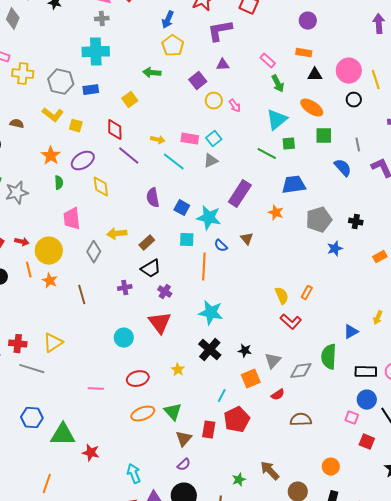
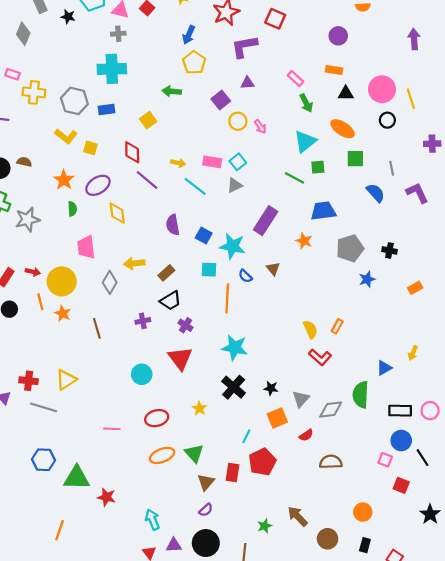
brown semicircle: (17, 124) -> (24, 162), moved

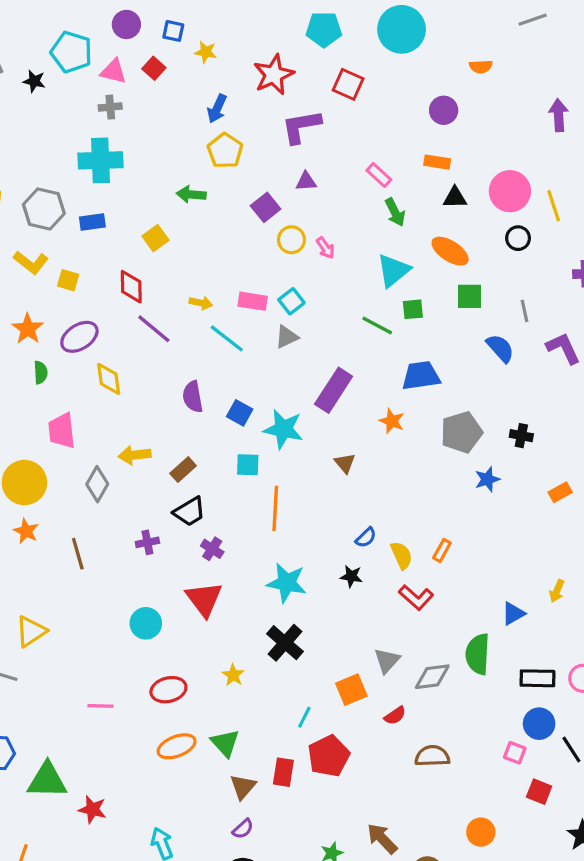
blue semicircle: (245, 276) -> (366, 538), moved, turned -88
black star: (271, 388) -> (351, 576), moved

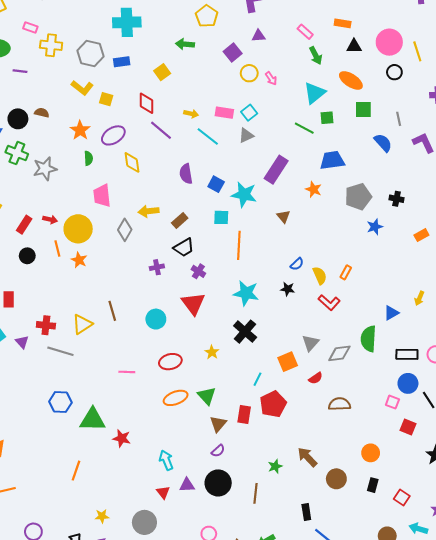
brown line: (78, 554) -> (112, 311), moved

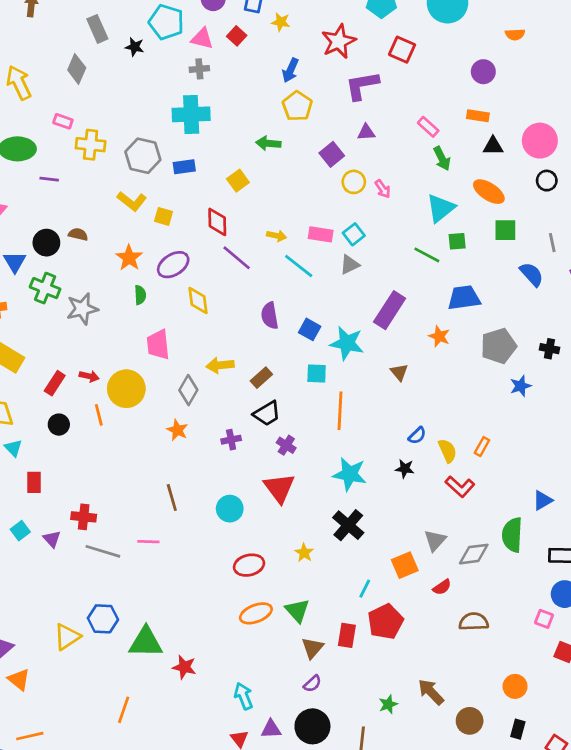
orange star: (79, 260) -> (177, 430), moved
yellow triangle: (82, 324) -> (67, 637), moved
pink line: (127, 372) -> (148, 542), moved

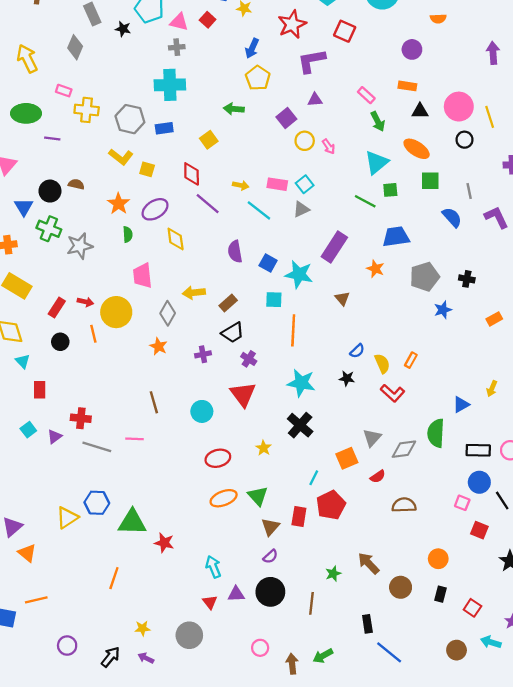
purple triangle: (52, 539) -> (55, 437), turned 35

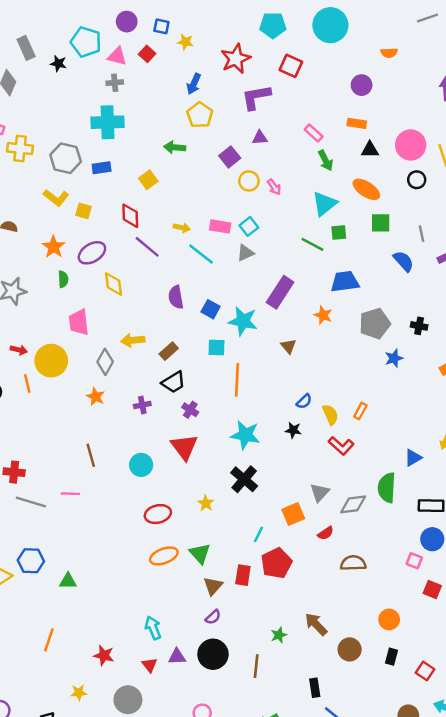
green triangle: (132, 522) -> (68, 581), size x0.6
red star: (164, 543) -> (104, 655), moved

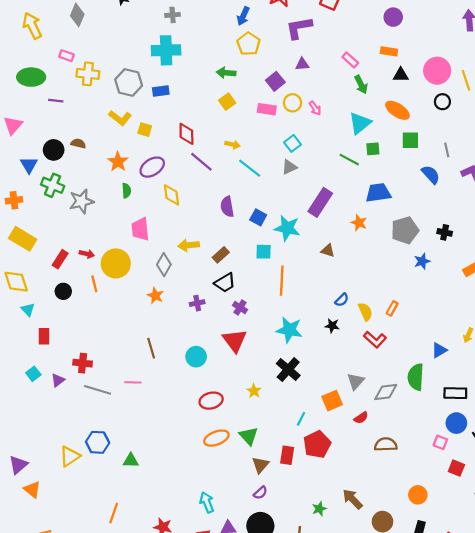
yellow square: (148, 180) -> (227, 102), moved
pink rectangle: (220, 226) -> (267, 109), moved
brown triangle: (288, 346) -> (328, 251), turned -32

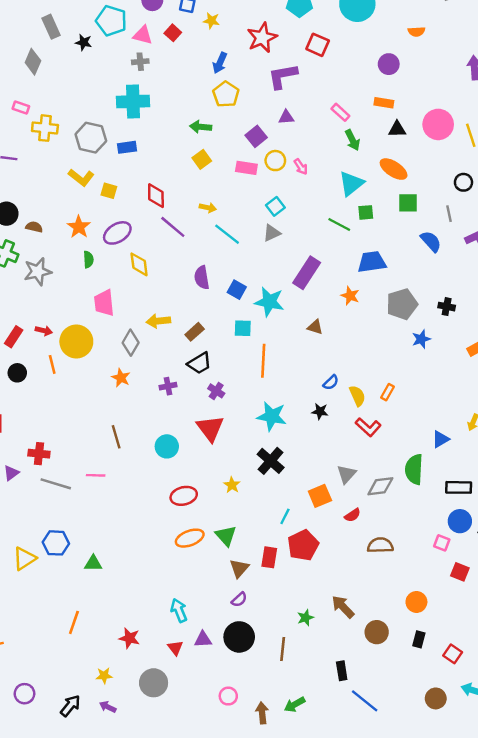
black circle: (442, 102) -> (463, 182), moved
brown semicircle: (78, 143) -> (34, 227), moved

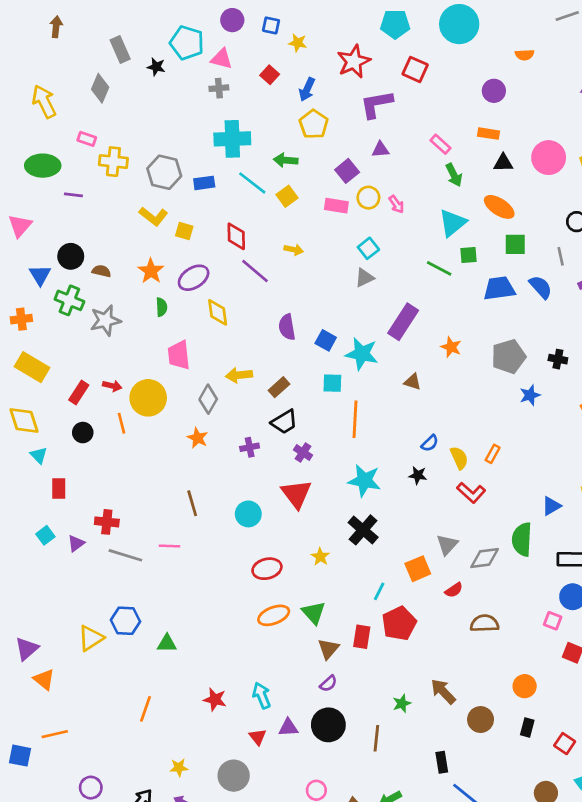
red square: (173, 33) -> (270, 75), moved
cyan cross: (133, 101) -> (232, 139), moved
cyan line: (227, 234) -> (252, 183), moved
blue trapezoid: (372, 262) -> (499, 288), moved
red star: (129, 638) -> (215, 699), moved

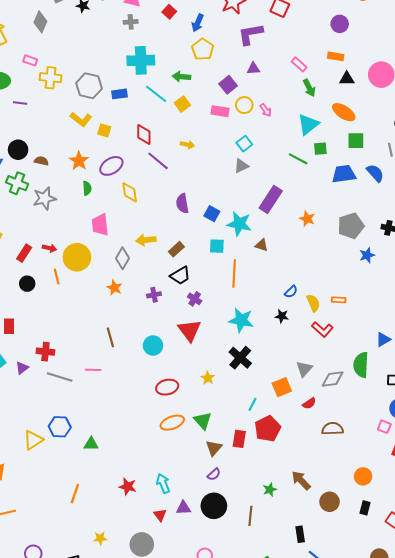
brown triangle: (412, 382) -> (262, 245), moved
orange rectangle: (493, 454) -> (339, 300), turned 64

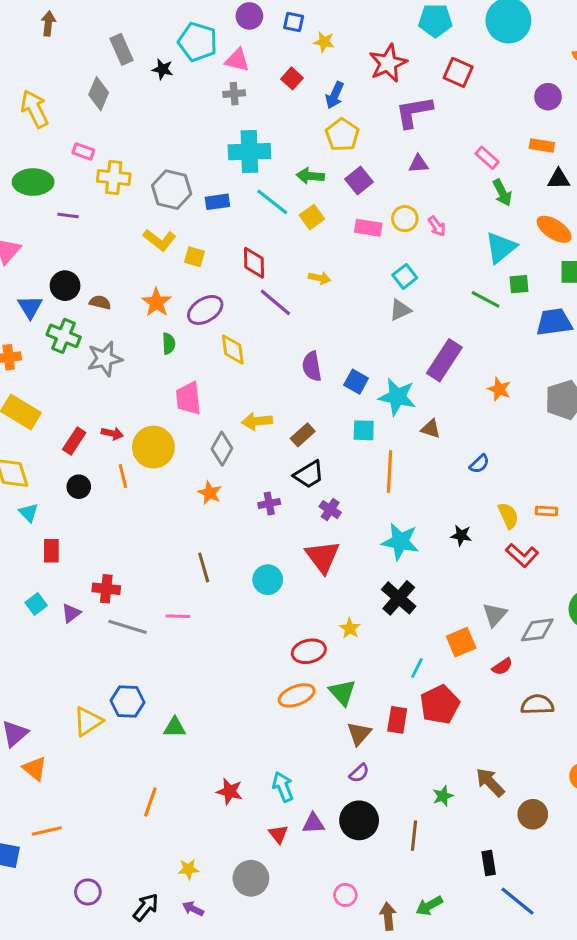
purple square: (228, 85) -> (359, 180), moved
blue semicircle: (291, 292) -> (479, 464), moved
red ellipse: (167, 387) -> (309, 651), moved

